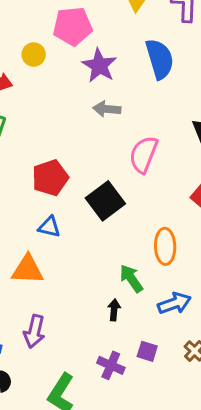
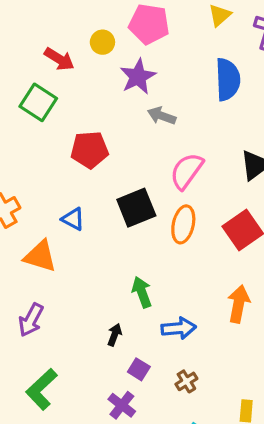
purple star: (99, 66) -> (138, 77), moved
red pentagon: (50, 178) -> (89, 150), moved
orange ellipse: (165, 246) -> (183, 224), moved
black arrow: (114, 310) -> (115, 335), moved
purple cross: (111, 365) -> (122, 405), moved

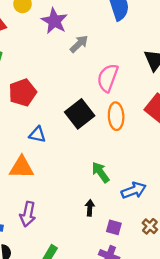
gray arrow: (162, 116) -> (79, 44), turned 132
red pentagon: (89, 150) -> (23, 93), moved

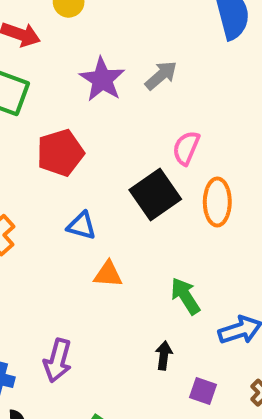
purple star: (54, 21) -> (102, 79), moved
pink semicircle: (108, 78) -> (186, 148), moved, size x0.7
orange triangle: (22, 167) -> (108, 274), moved, size x0.7

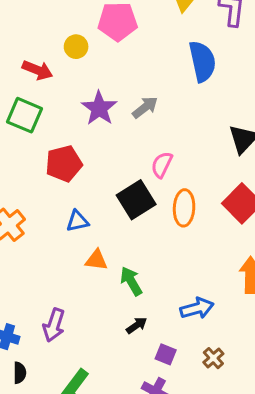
blue triangle: (81, 226) -> (78, 221), turned -30
green arrow: (185, 296) -> (131, 281), moved
black arrow: (164, 356) -> (137, 325), turned 45

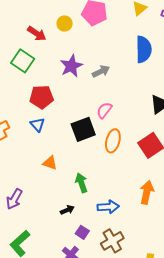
blue triangle: (78, 221) -> (37, 125), moved, turned 49
green arrow: (131, 281) -> (81, 183), moved
brown cross: (213, 358) -> (112, 241), size x1.6

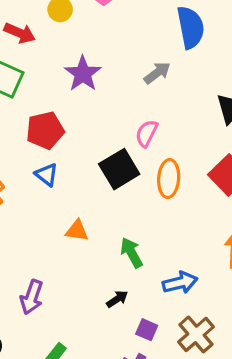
gray arrow: (101, 71) -> (157, 73), moved

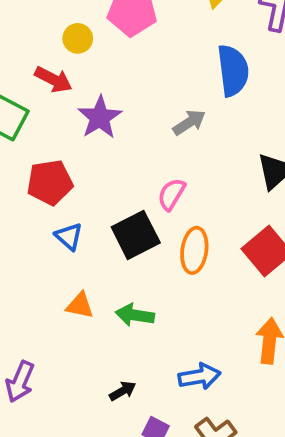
red arrow: (20, 33) -> (53, 80), moved
blue triangle: (47, 175) -> (69, 236), moved
green arrow: (132, 253) -> (135, 315), moved, turned -56

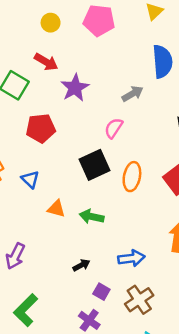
yellow circle: (78, 38) -> (51, 23), moved
pink semicircle: (171, 194) -> (114, 128), moved
blue triangle: (69, 236) -> (30, 179), moved

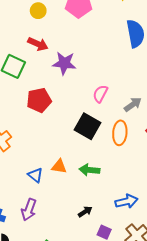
purple star: (75, 88) -> (64, 63), turned -30
gray arrow: (133, 94) -> (133, 104), moved
black square: (95, 165) -> (87, 126), turned -30
blue triangle: (30, 179) -> (35, 175), moved

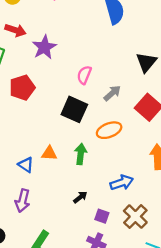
purple star: (64, 63) -> (44, 47), turned -30
gray arrow: (133, 104) -> (112, 93), moved
orange ellipse: (120, 133) -> (109, 130), moved, turned 70
green arrow: (89, 170) -> (81, 154), turned 96

